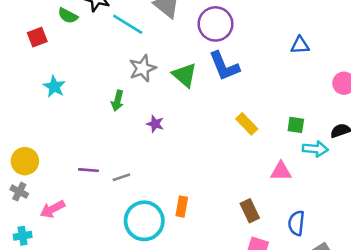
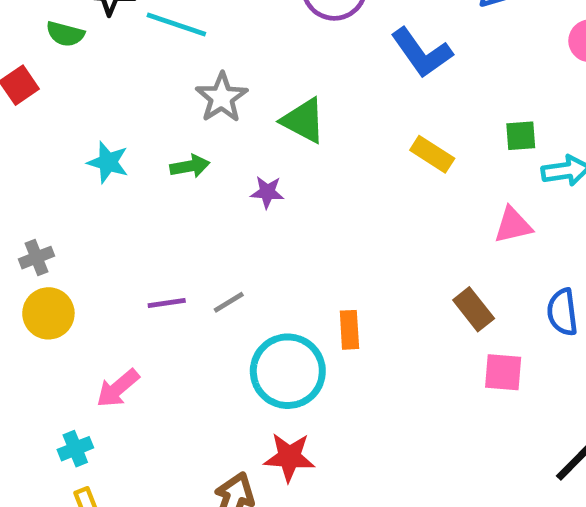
blue L-shape: (224, 66) -> (422, 53), moved
green triangle: (185, 75) -> (304, 121), moved
cyan star: (54, 87) -> (108, 162), moved
green arrow: (117, 101) -> (190, 166), turned -102
gray cross: (19, 192) -> (37, 258), moved, turned -36

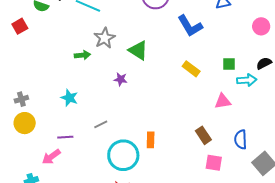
cyan star: (108, 162) -> (69, 98), moved
green arrow: (190, 166) -> (82, 55), moved
purple line: (167, 303) -> (65, 137), moved

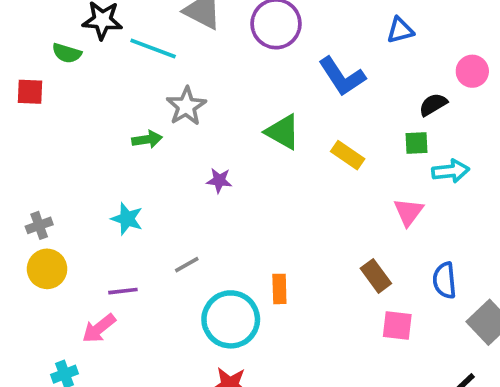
red square: (20, 26) -> (30, 92), turned 35
green triangle: (138, 50) -> (283, 132), moved
black semicircle: (264, 63) -> (433, 105), moved
pink triangle: (223, 101) -> (408, 212), turned -42

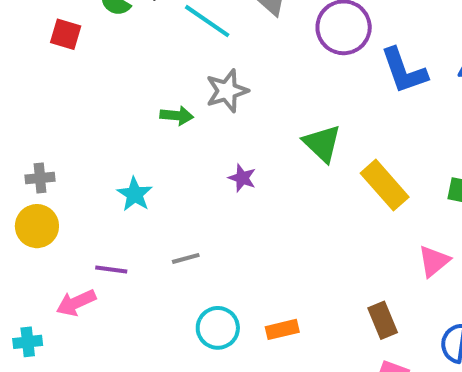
blue L-shape: (342, 76) -> (404, 71), moved
yellow rectangle: (348, 155) -> (385, 185), size x1.4
orange rectangle: (279, 289) -> (282, 329), moved, turned 64
cyan circle: (231, 319) -> (218, 328), size x0.7

